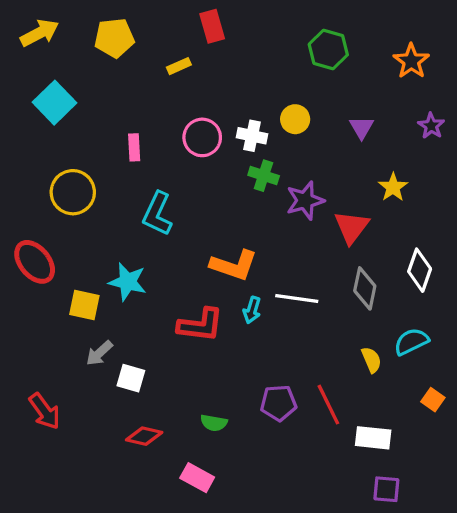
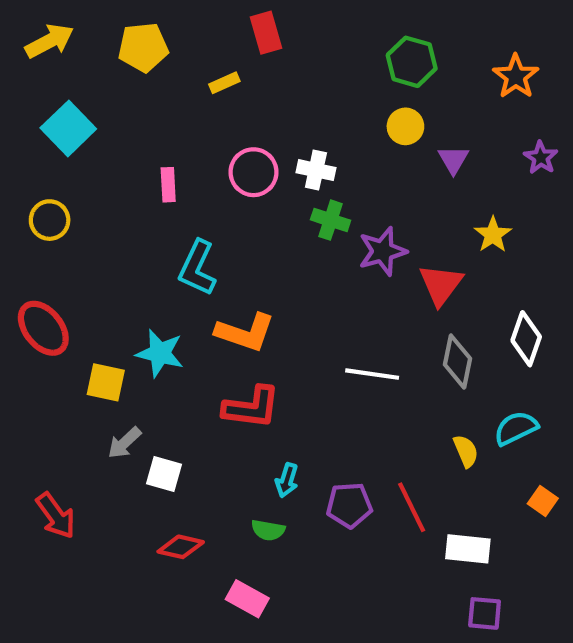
yellow circle: (295, 119) -> (405, 126), moved
yellow circle: (73, 192) -> (50, 220), moved, size x0.7
orange L-shape: (234, 265) -> (245, 332), moved
cyan arrow: (252, 310) -> (287, 480), moved

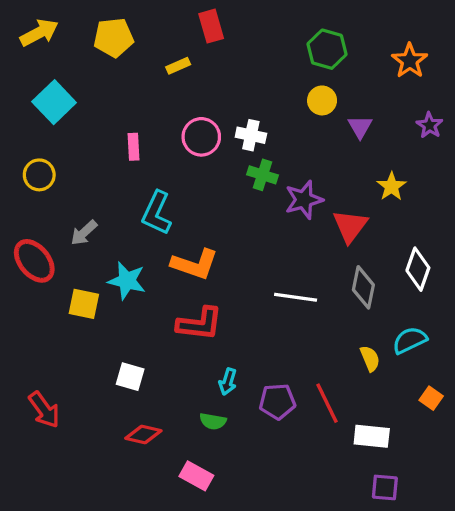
gray arrow: (124, 443) -> (84, 233), moved

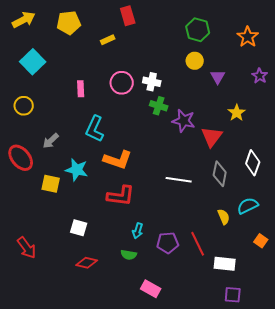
purple star: (304, 200) -> (184, 121), turned 30
pink rectangle: (196, 476) -> (151, 289), moved

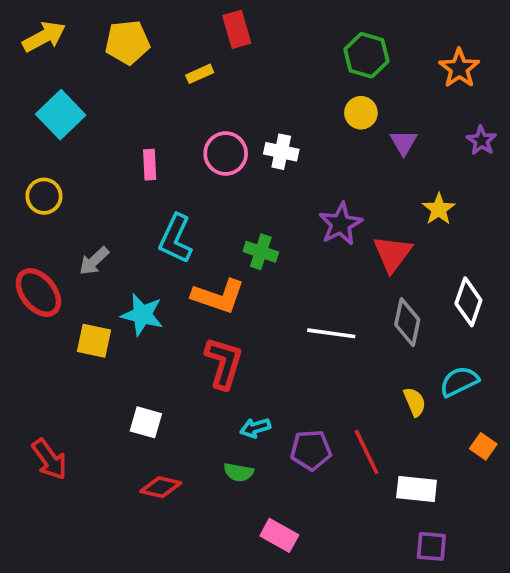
green cross: (159, 106) -> (261, 252), moved
purple star: (184, 121) -> (341, 224), turned 30
red L-shape: (121, 196) -> (224, 363), turned -80
cyan arrow: (138, 231) -> (255, 428), turned 56

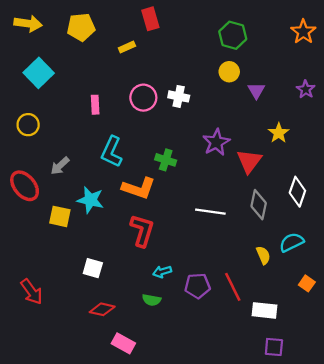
yellow arrow: (44, 37) -> (28, 24), turned 36
orange star: (459, 68) -> (303, 32), moved
pink rectangle: (279, 535) -> (123, 343), moved

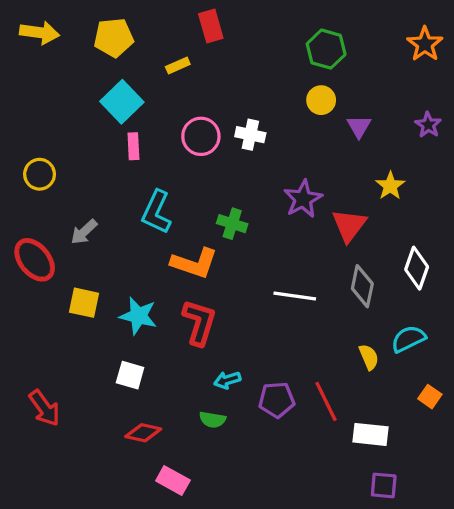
cyan square: (39, 73) -> (122, 102), moved
cyan star: (90, 200) -> (138, 316), moved

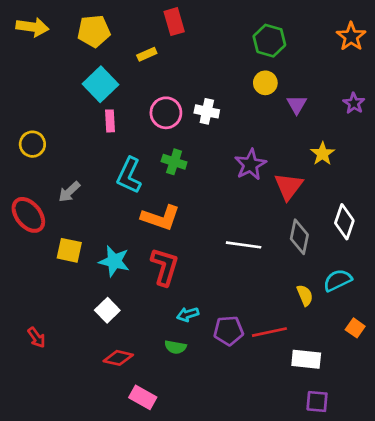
green cross: (232, 224) -> (174, 162), moved
white square: (130, 375) -> (107, 310), turned 30
red line: (326, 401) -> (269, 332), turned -76
red arrow: (44, 408) -> (37, 337), size x0.7

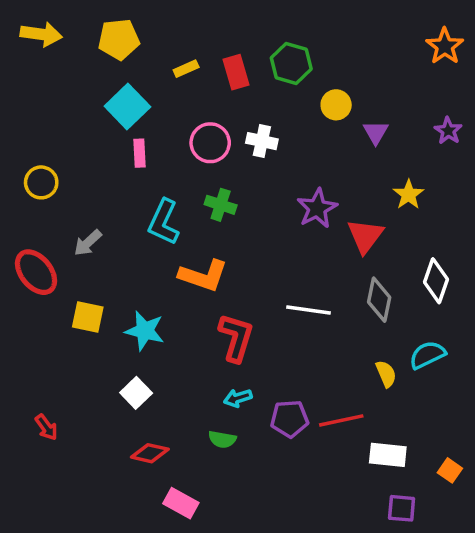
red rectangle: (174, 22) -> (236, 72), moved
green hexagon: (269, 41) -> (291, 63), moved
red L-shape: (165, 267) -> (236, 338), moved
orange square: (355, 328) -> (450, 470), moved

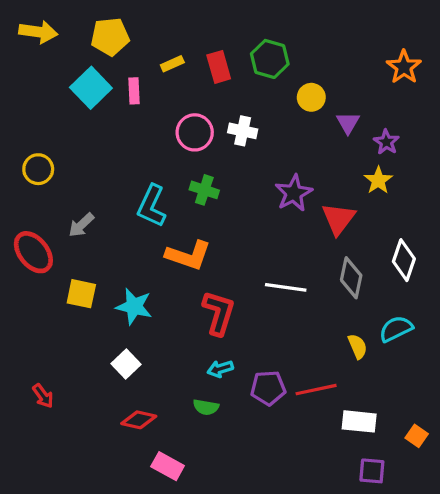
orange star: (445, 46) -> (404, 67), moved
cyan square: (127, 107) -> (91, 88), moved
purple star: (448, 131) -> (386, 142), moved
pink rectangle: (139, 153) -> (134, 91), moved

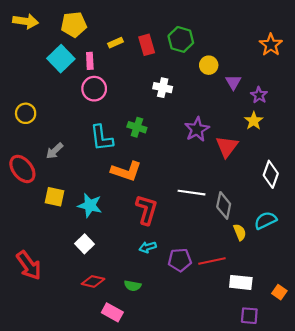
pink circle: (195, 132) -> (94, 89), moved
cyan L-shape: (152, 206) -> (102, 138), turned -32
gray diamond: (351, 278) -> (224, 205), moved
red arrow: (43, 396) -> (29, 265), size x1.8
green semicircle: (206, 407) -> (133, 286), moved

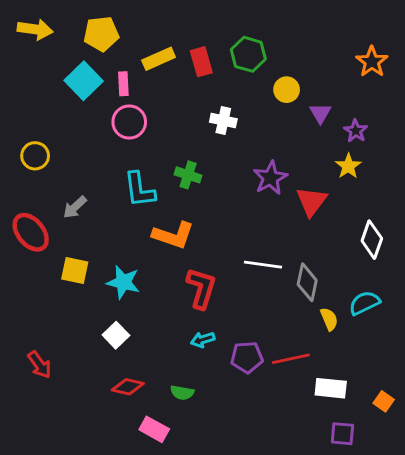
yellow rectangle: (116, 43) -> (159, 59), size x1.5
red arrow: (29, 265) -> (39, 365), size x0.7

